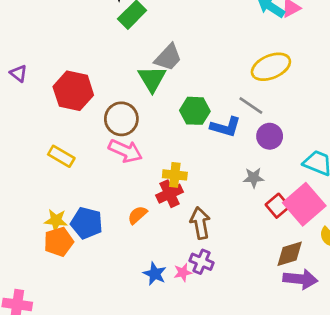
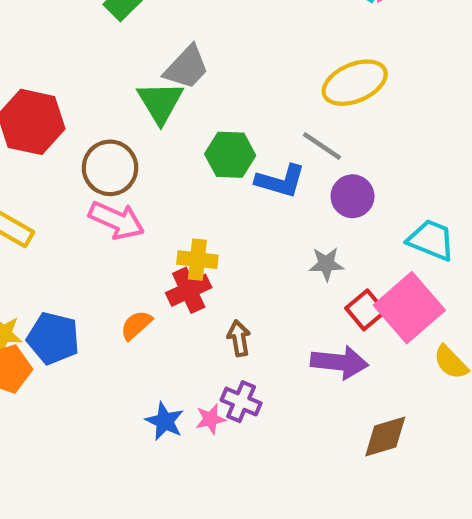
brown arrow: (200, 223) -> (239, 338), size x0.7
brown diamond: (290, 254) -> (385, 437), moved
purple arrow: (300, 279) -> (339, 362), moved

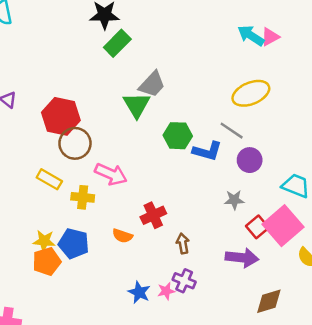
brown circle: (110, 168) -> (75, 143), moved
yellow cross: (197, 260) -> (83, 197), moved
orange semicircle: (136, 325) -> (122, 236), turned -120

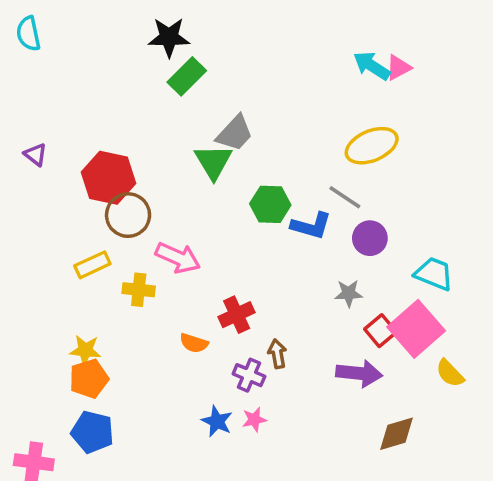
yellow rectangle: (49, 179) -> (92, 265), turned -55
blue pentagon: (74, 244) -> (92, 432), moved
purple cross: (184, 281) -> (249, 375), moved

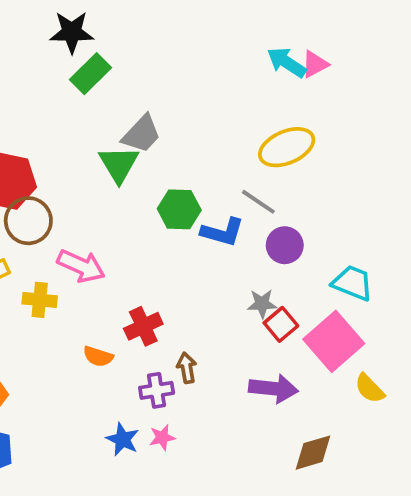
red square: (381, 331) -> (281, 324), moved
purple cross: (249, 375) -> (157, 390), turned -32

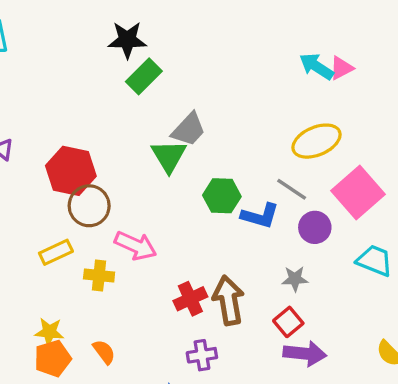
red square: (281, 324) -> (288, 322), moved
pink square: (334, 341) -> (358, 193), moved
orange semicircle: (98, 356) -> (104, 352), moved, turned -145
brown arrow: (187, 368) -> (229, 300), moved, size x1.8

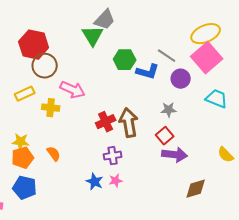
yellow ellipse: (316, 141) -> (206, 34), moved

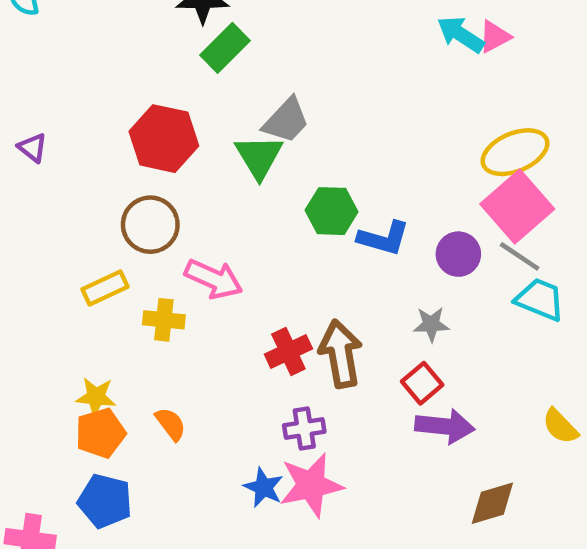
red hexagon: (34, 45) -> (164, 139), moved
gray line: (167, 56) -> (520, 256), moved
pink star: (116, 181) -> (311, 485), size x2.0

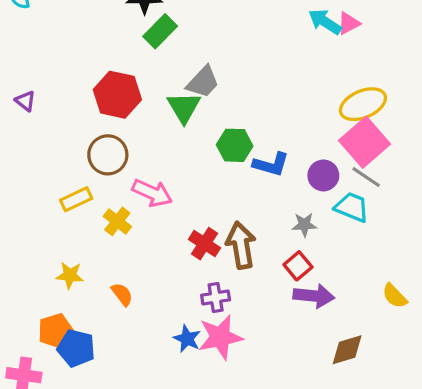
cyan trapezoid: (540, 299) -> (352, 207), moved
yellow cross: (164, 320) -> (117, 221), turned 32
red cross: (288, 352) -> (204, 244), turned -32
orange pentagon: (100, 433) -> (56, 331), moved

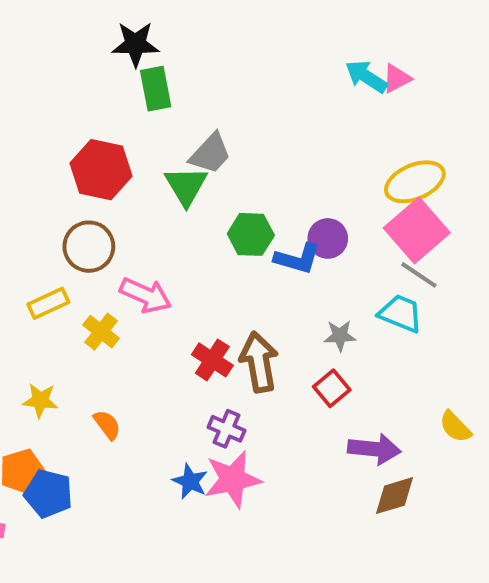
green rectangle: (160, 31) -> (156, 89), turned -56
purple circle: (323, 175) -> (328, 238), moved
purple arrow: (314, 296) -> (374, 449), moved
purple cross: (216, 297) -> (227, 429), turned 32

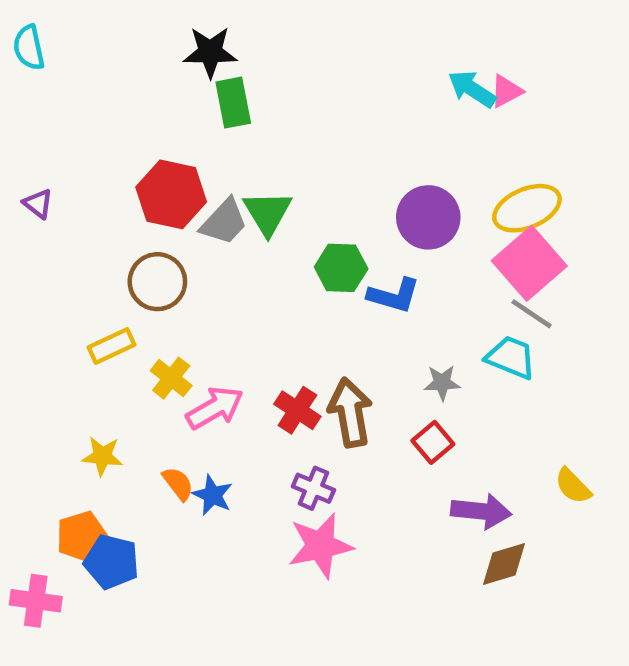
gray trapezoid: (210, 153) -> (224, 222), moved
purple circle: (328, 238) -> (428, 217), moved, size x1.4
pink arrow: (146, 295) -> (215, 408), moved, turned -54
blue star: (190, 481) -> (212, 495), moved

